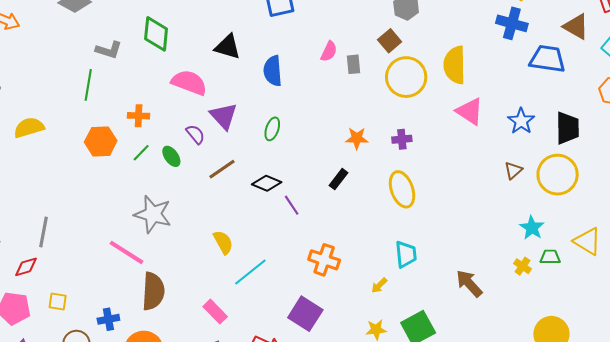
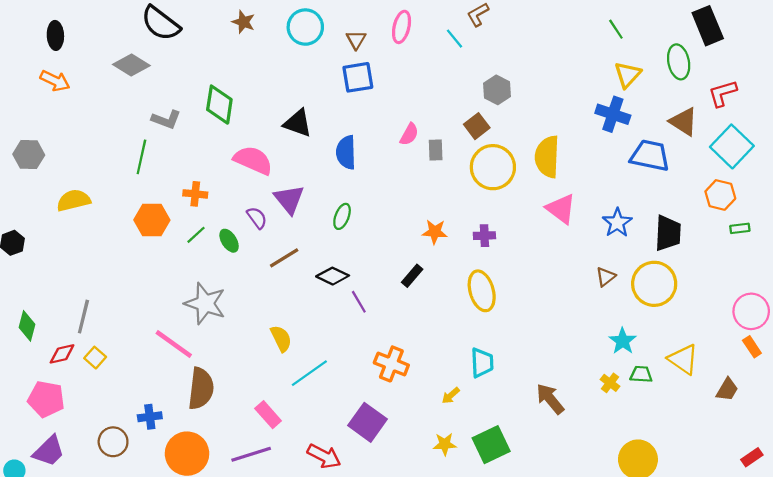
yellow square: (58, 301) -> (95, 358), moved, turned 30

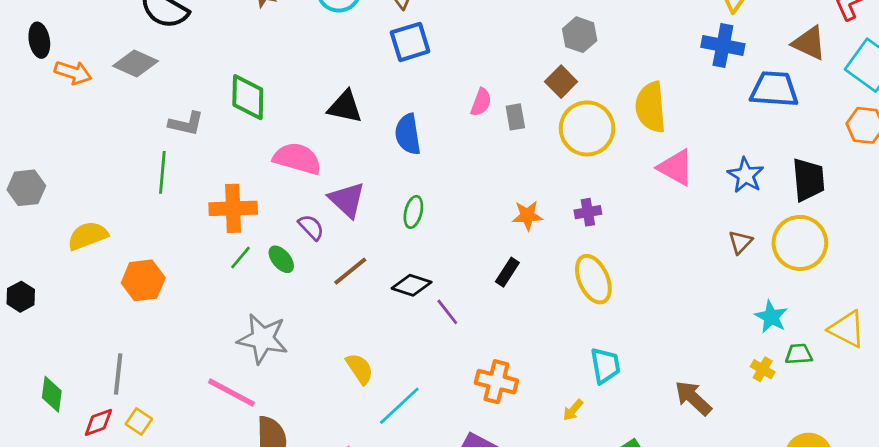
orange arrow: (55, 81) -> (73, 73), moved
orange cross: (195, 194) -> (233, 208), size x1.6
orange hexagon: (152, 220) -> (143, 280), moved

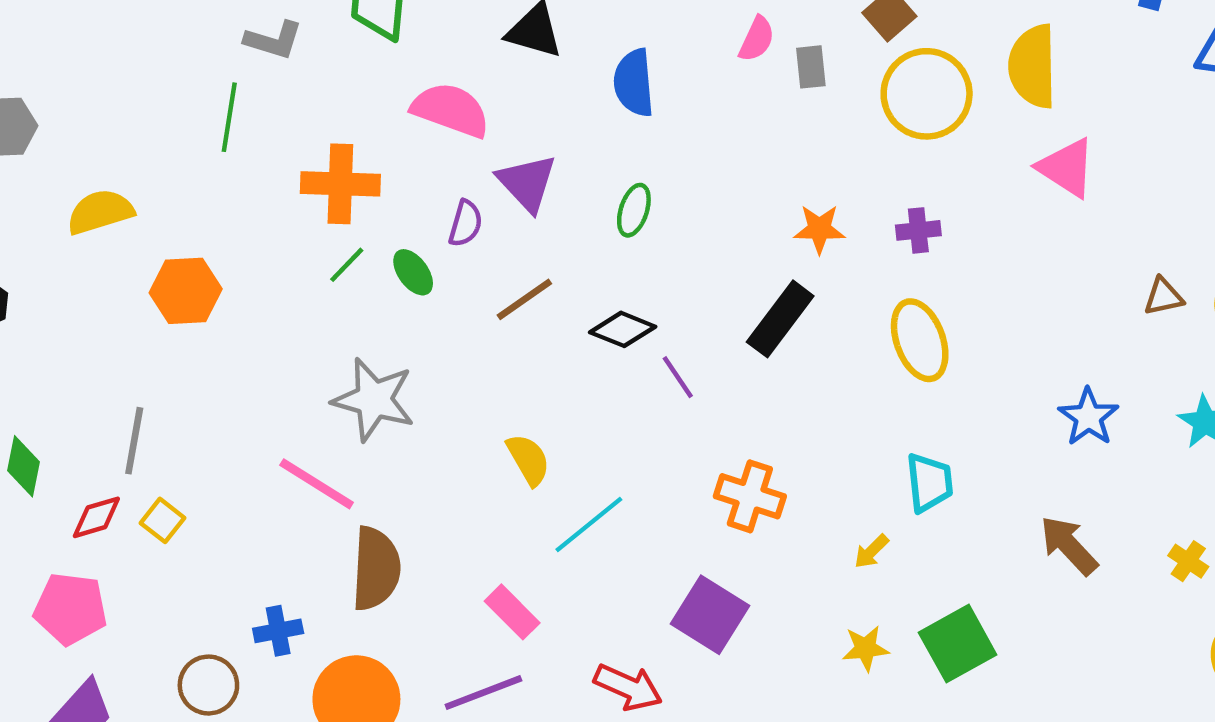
blue star: (746, 175) -> (1088, 417), moved
purple semicircle: (311, 227) -> (465, 223), turned 56
brown triangle: (740, 242) -> (1163, 297), turned 30
black rectangle: (507, 272) -> (780, 319), size x1.6
yellow cross: (763, 369) -> (1188, 561), moved

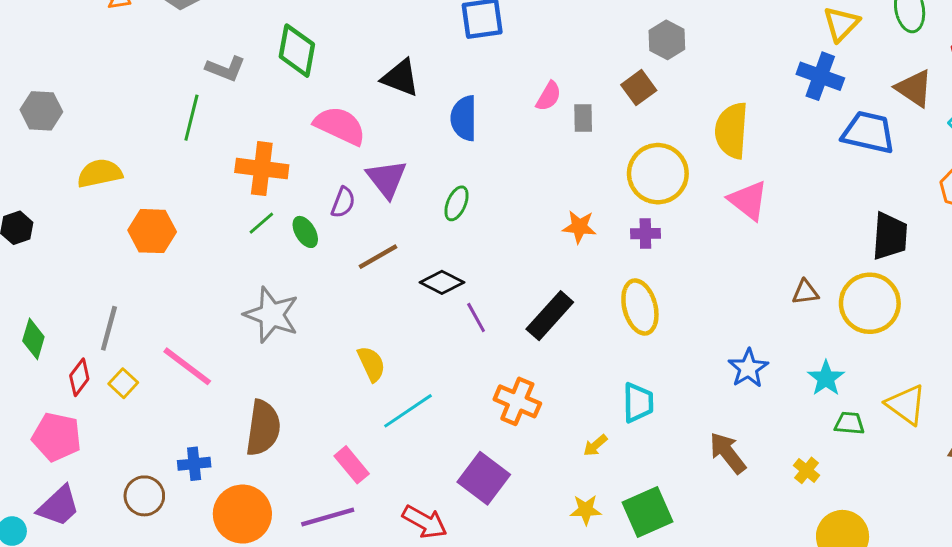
yellow circle: (927, 94) -> (658, 174), moved
black rectangle: (780, 319) -> (550, 316), moved
pink line: (317, 484) -> (187, 366), moved
red diamond: (96, 517) -> (79, 377), turned -42

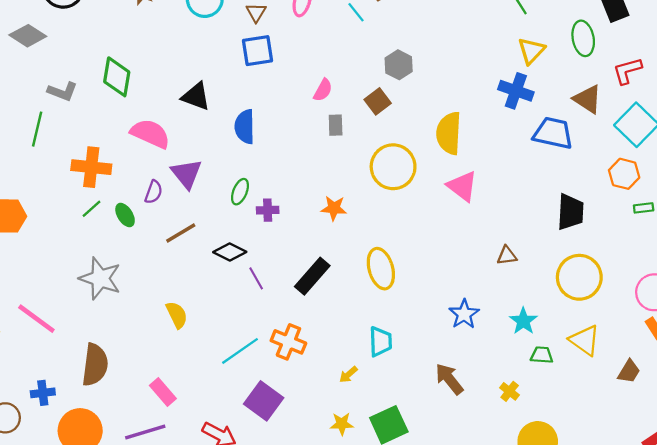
pink semicircle: (549, 96) -> (323, 90), moved
purple cross: (645, 234) -> (268, 210), moved
yellow circle: (870, 303) -> (579, 277), moved
cyan line: (408, 411) -> (240, 351), moved

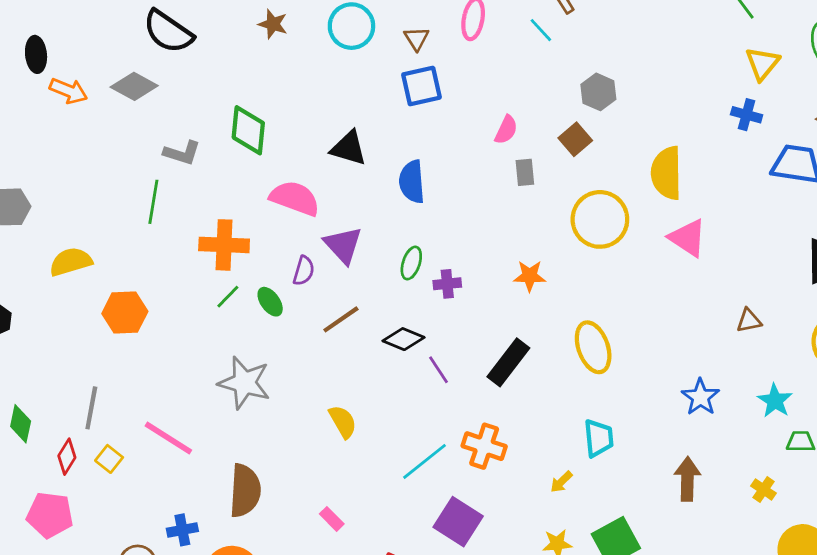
blue cross: (516, 91) -> (747, 115), size x0.7
brown arrow: (449, 379) -> (687, 479), turned 44
pink rectangle: (163, 392) -> (332, 519), size x0.7

